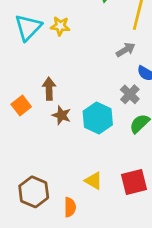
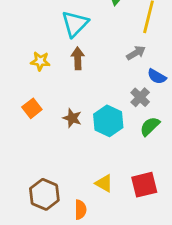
yellow star: (60, 26) -> (40, 61), moved
cyan triangle: (28, 27) -> (75, 24), moved
brown arrow: (49, 89) -> (78, 58), moved

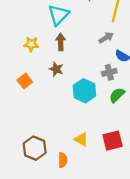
gray cross: (140, 97) -> (109, 72), turned 32
brown star: (72, 118) -> (56, 69), moved

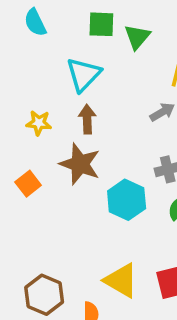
brown star: (56, 69) -> (80, 164), size x1.6
yellow triangle: (81, 139) -> (121, 280), size x1.5

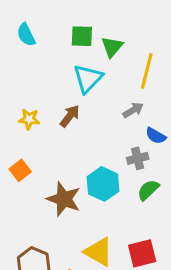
cyan triangle: (84, 74) -> (88, 78), moved
brown arrow: (87, 119) -> (70, 116), turned 40
brown star: (80, 164) -> (64, 199), moved

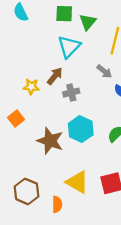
gray arrow: (133, 110) -> (104, 71), turned 70
yellow star: (29, 119) -> (31, 87), moved
gray cross: (138, 158) -> (71, 93), moved

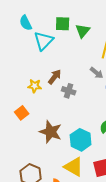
cyan triangle: (69, 47) -> (44, 41), moved
gray cross: (71, 93) -> (69, 91), turned 32
cyan hexagon: (81, 129) -> (81, 140), moved

